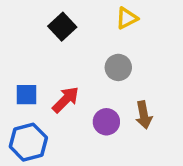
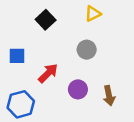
blue square: (27, 95) -> (17, 56), moved
brown arrow: (144, 115) -> (109, 96), moved

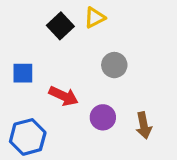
yellow triangle: (93, 14) -> (95, 18), moved
red arrow: (48, 73) -> (64, 96), turned 70

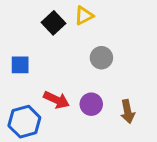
red arrow: (64, 96) -> (56, 100), moved

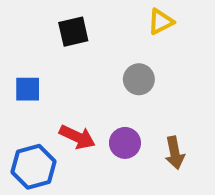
yellow triangle: (84, 16) -> (161, 22), moved
black square: (53, 23) -> (73, 32), turned 30

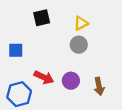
yellow triangle: (161, 22) -> (81, 23), moved

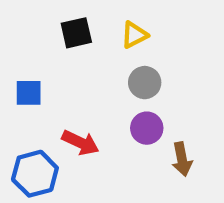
yellow triangle: (81, 23) -> (134, 35), moved
purple circle: (71, 81) -> (147, 128), moved

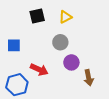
gray circle: (145, 83) -> (60, 42), moved

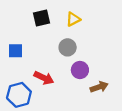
brown arrow: (89, 78) -> (99, 87), turned -98

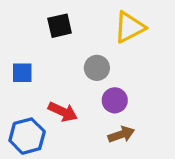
yellow triangle: (73, 19) -> (129, 27), moved, size x1.5
brown arrow: (99, 87) -> (121, 134), moved

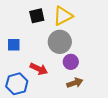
yellow triangle: (129, 27) -> (63, 16), moved
gray circle: (97, 68) -> (60, 42), size x1.5

